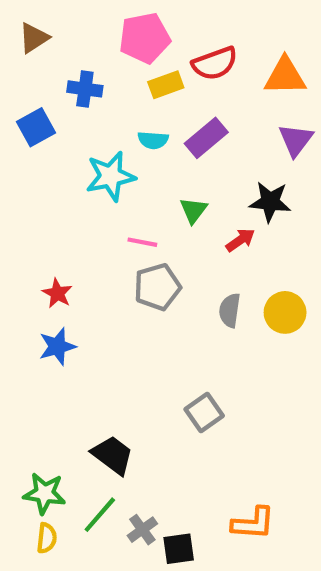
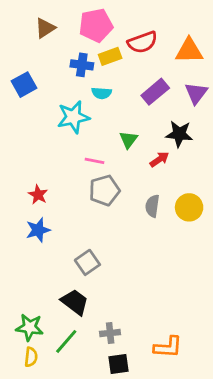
brown triangle: (34, 38) -> (45, 28), moved
blue cross: (85, 89) -> (82, 65), moved
purple rectangle: (206, 138) -> (155, 92), moved
gray square: (204, 413) -> (87, 262), moved
gray cross: (142, 530) -> (110, 333), moved, turned 30

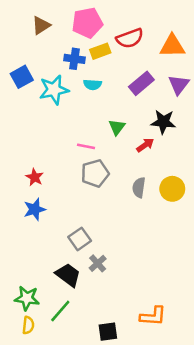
cyan star: (73, 117) -> (54, 90), moved
gray cross: (110, 333) -> (98, 263), moved, turned -36

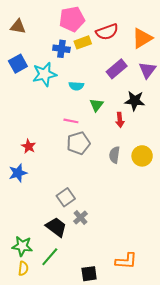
brown triangle: (41, 25) -> (18, 27), moved, turned 42
orange triangle: (172, 46) -> (142, 38), turned -30
cyan semicircle: (92, 85) -> (76, 86), moved
red arrow: (145, 145) -> (120, 120), turned 120
blue star: (35, 209) -> (18, 173), moved

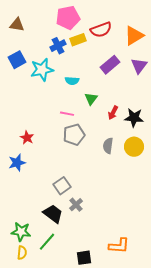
blue cross: (61, 49) -> (58, 46), turned -35
black star: (135, 101) -> (134, 118), moved
red arrow: (120, 120) -> (113, 113), turned 32

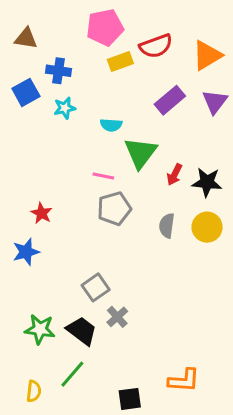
blue cross: (58, 46) -> (58, 71), moved, turned 35
cyan star: (42, 70) -> (65, 108), size x0.6
green triangle: (91, 99) -> (140, 153), size x1.6
green star: (21, 232) -> (40, 329), moved

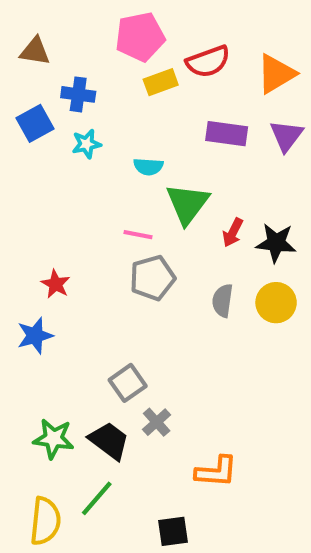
purple rectangle: (170, 100) -> (227, 134), turned 48
orange L-shape: (184, 380) -> (216, 472), moved
yellow semicircle: (34, 391) -> (45, 521), size x1.6

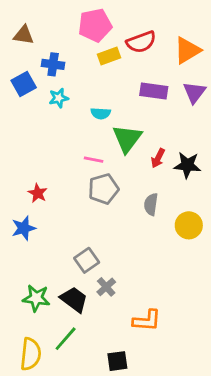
yellow circle: (276, 303) -> (189, 225), moved

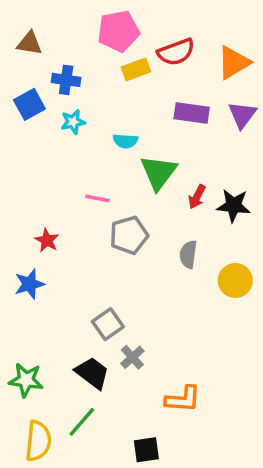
pink line: (94, 160) -> (97, 199), moved
green star: (36, 298) -> (26, 380), moved

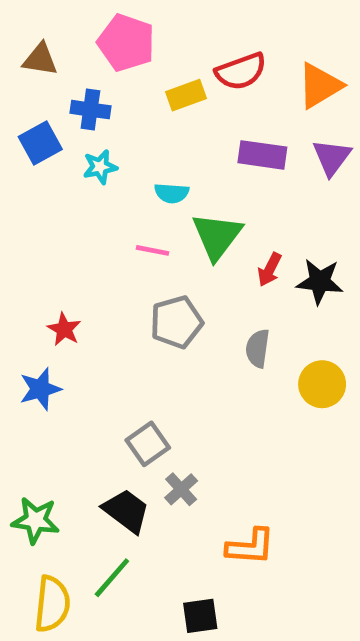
pink pentagon: (118, 31) -> (126, 43), moved, turned 30
pink line: (97, 199) -> (153, 250), moved

